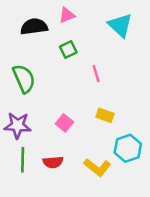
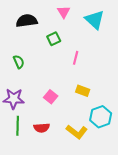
pink triangle: (67, 15) -> (64, 12), moved, turned -40
pink line: (96, 73) -> (76, 58), turned 32
green semicircle: (24, 79) -> (19, 62), size x0.6

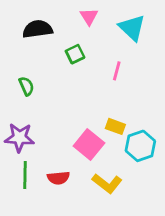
pink line: (76, 58) -> (117, 71), moved
pink square: (51, 97) -> (89, 145), moved, size x1.5
cyan hexagon: (101, 117) -> (140, 146), moved

